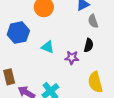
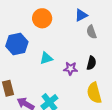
black semicircle: (89, 45) -> (91, 63), moved
cyan triangle: (48, 47) -> (46, 58), turned -40

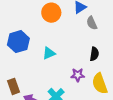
orange circle: (42, 18) -> (51, 13), moved
purple star: (71, 69) -> (78, 75), moved

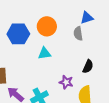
orange circle: (51, 13) -> (47, 26), moved
gray semicircle: (92, 23) -> (78, 33), moved

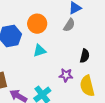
gray semicircle: (78, 33) -> (69, 25), turned -128

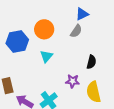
cyan triangle: (40, 51) -> (46, 56), turned -32

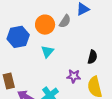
gray semicircle: (76, 31) -> (65, 21), moved

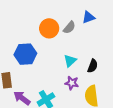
blue hexagon: (18, 37) -> (25, 54), moved
cyan triangle: (47, 52) -> (70, 61), moved

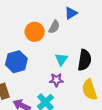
black semicircle: (93, 66) -> (85, 60), size x1.5
purple star: (72, 83) -> (56, 80), moved

